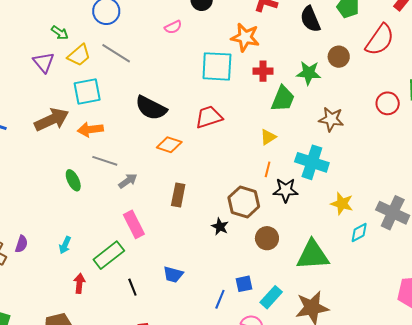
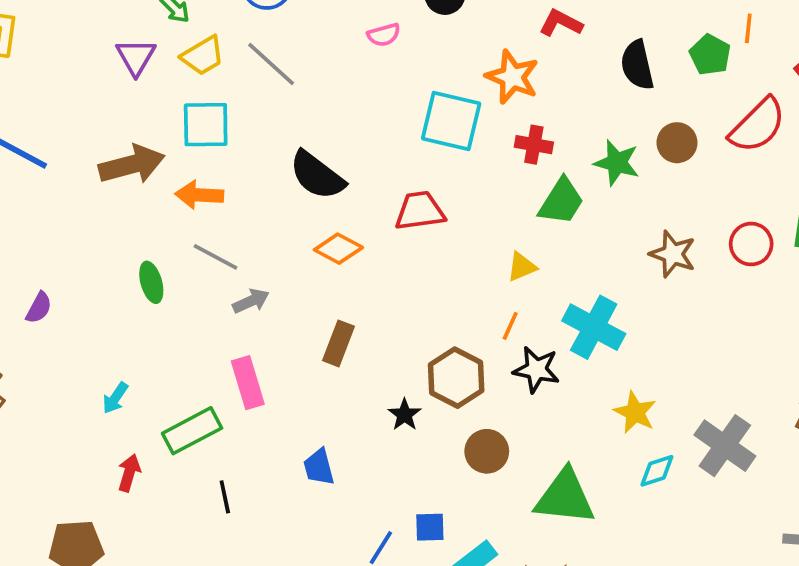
brown star: (331, 119) -> (673, 254), moved
purple semicircle: (21, 244) -> (39, 308), moved
blue trapezoid: (173, 274) -> (319, 467), moved, turned 50

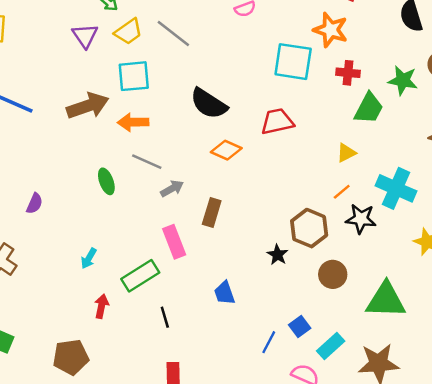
orange line: (510, 326) -> (342, 192), turned 30
brown rectangle: (339, 343) -> (212, 212), moved
blue square: (430, 527) -> (300, 327), turned -30

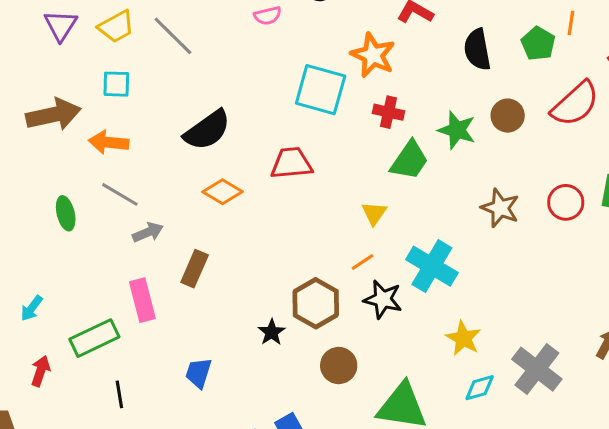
cyan square: (134, 76) -> (116, 84), size x0.7
black semicircle: (209, 104) -> (207, 130), turned -75
yellow triangle: (346, 153) -> (374, 213), turned -35
blue trapezoid: (224, 293) -> (199, 373), turned 30

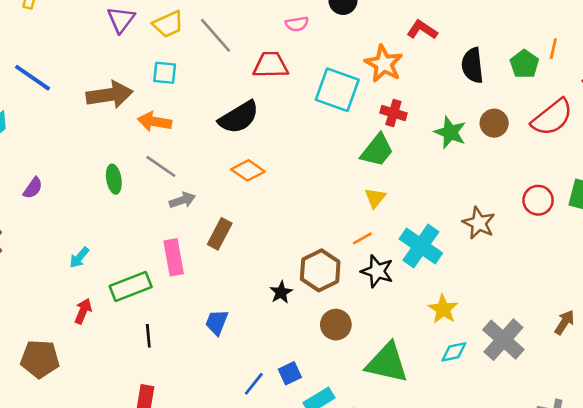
green trapezoid: (409, 160) -> (377, 150), moved
red trapezoid: (291, 163) -> (271, 65), moved
brown star: (500, 208) -> (479, 223), moved

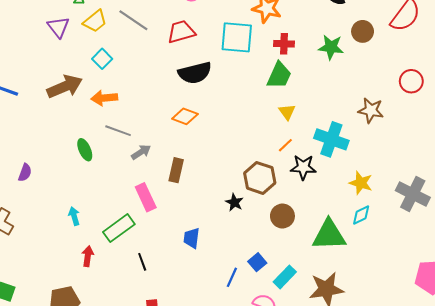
cyan square: (165, 73) -> (102, 59), turned -36
black semicircle: (239, 117) -> (195, 73), moved, turned 32
cyan arrow: (79, 257) -> (74, 216), turned 138
cyan diamond: (454, 352) -> (361, 215), moved

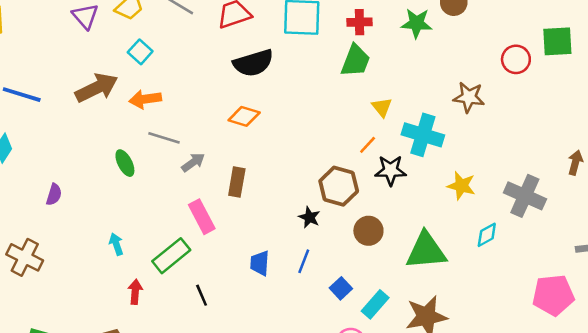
yellow triangle: (287, 112) -> (382, 107), moved
cyan diamond: (361, 215) -> (487, 235), moved
blue line: (232, 277) -> (304, 261), moved

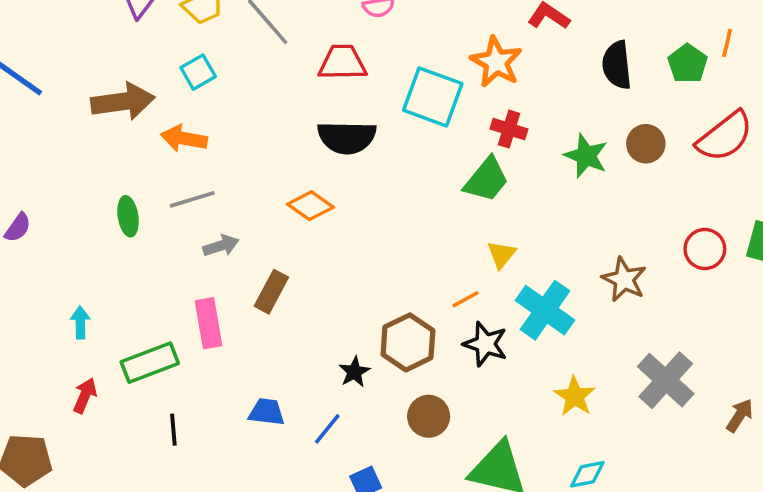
gray line: (164, 138) -> (192, 199), turned -52
gray cross: (525, 196) -> (666, 380), moved
blue trapezoid: (260, 263) -> (267, 412), turned 75

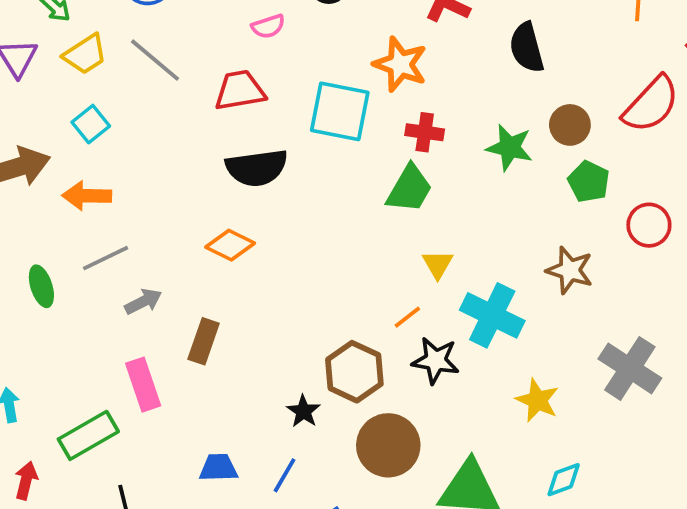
green pentagon: (688, 64) -> (589, 182), moved
brown circle: (429, 416) -> (388, 445), size x1.4

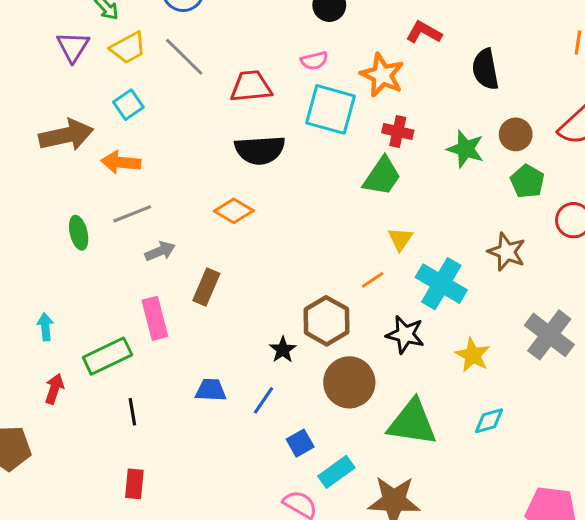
pink semicircle: (268, 26) -> (314, 61), moved
black star: (436, 361) -> (405, 335), moved

